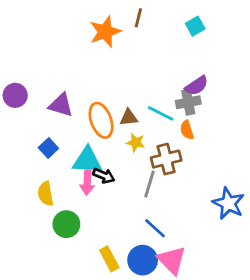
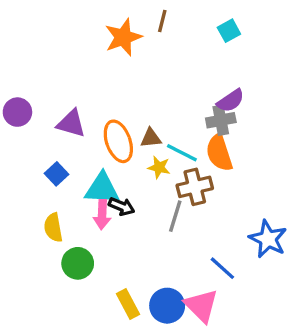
cyan line: (161, 113) -> (182, 153), moved
orange semicircle: (187, 130) -> (219, 153), size x1.6
blue line: (155, 228) -> (222, 268), moved

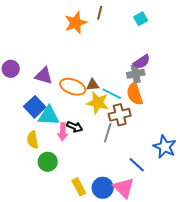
orange ellipse: (118, 141) -> (73, 87), turned -50
yellow star: (159, 167) -> (98, 103), size x1.6
blue square: (57, 174) -> (35, 107), size x1.5
cyan triangle: (102, 189) -> (49, 116), moved

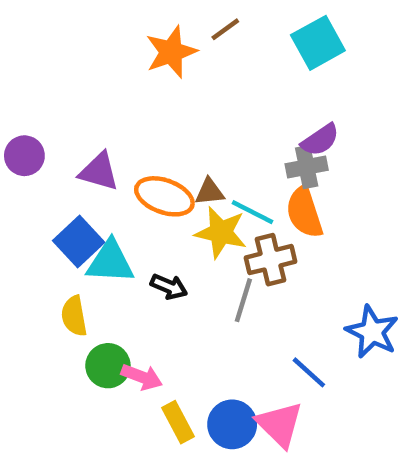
brown line: (100, 13) -> (225, 29), turned 40
cyan square: (141, 19) -> (318, 43), size x1.6
pink arrow: (63, 132) -> (142, 377), moved, turned -72

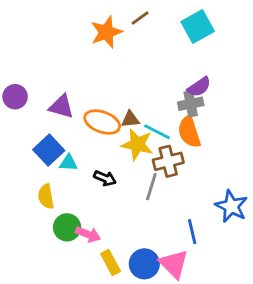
cyan triangle: (110, 262) -> (68, 163), size x0.6
blue line: (309, 372) -> (192, 232), turned 35

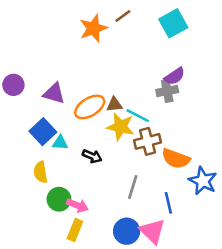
orange ellipse: (102, 122) -> (90, 107), turned -52
orange semicircle: (189, 132) -> (176, 159), moved, turned -52
gray line: (151, 187) -> (133, 187), moved
yellow rectangle: (111, 262) -> (75, 230), moved, turned 50

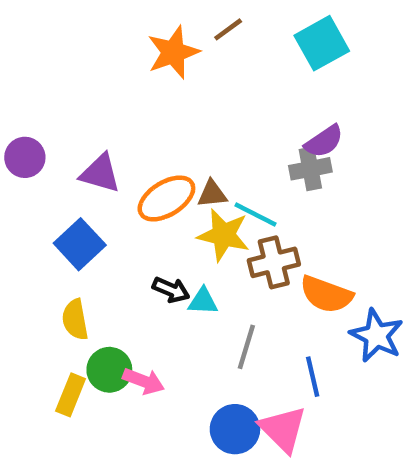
cyan triangle: (60, 143) -> (203, 301), moved
yellow rectangle: (75, 230) -> (71, 395), moved

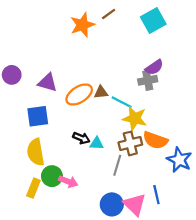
yellow star: (224, 235) -> (135, 118), moved
blue square: (80, 244) -> (38, 116), turned 35
brown cross: (274, 262) -> (130, 143), moved
yellow semicircle: (75, 320) -> (36, 152), size x1.4
blue line: (313, 377) -> (156, 195), moved

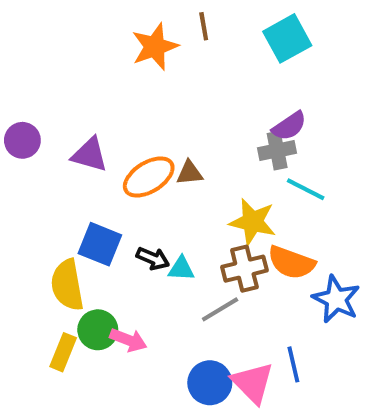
brown line: (109, 14) -> (204, 26), turned -64
cyan line: (122, 102) -> (306, 189), moved
blue square: (38, 116) -> (100, 244), moved, turned 30
gray line: (117, 165) -> (220, 309), turned 42

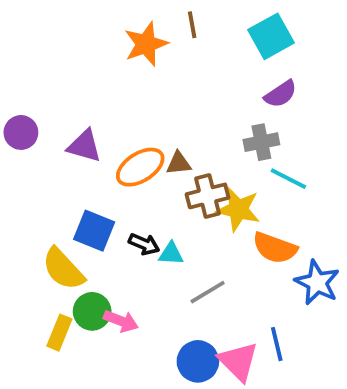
purple semicircle: (289, 126) -> (281, 94), moved
brown cross: (244, 269) -> (208, 196), moved
yellow semicircle: (67, 285) -> (63, 269), turned -33

